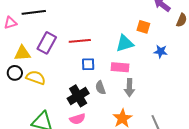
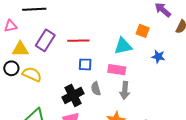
pink triangle: (10, 23) -> (11, 26), moved

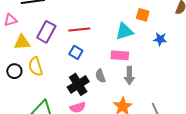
blue square: (85, 64) -> (76, 52), moved, turned 32
black circle: (11, 68) -> (14, 71), moved
yellow semicircle: (32, 74) -> (36, 67), turned -126

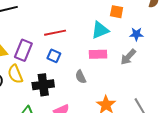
purple rectangle: (46, 32) -> (23, 50), moved
gray arrow: (129, 76) -> (128, 57), moved, turned 48
black cross: (78, 84) -> (43, 85), moved, turned 30

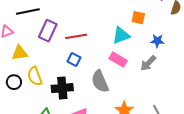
purple rectangle: (23, 50) -> (48, 31), moved
pink rectangle: (98, 54) -> (118, 60), turned 30
gray semicircle: (81, 77) -> (100, 81), size x1.6

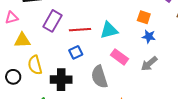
cyan triangle: (121, 35) -> (109, 30), moved
blue star: (157, 41) -> (149, 37), moved
blue square: (74, 59) -> (76, 52), turned 32
black circle: (14, 82) -> (13, 77), moved

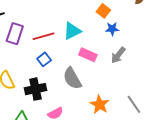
orange square: (144, 17) -> (103, 11), turned 32

